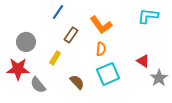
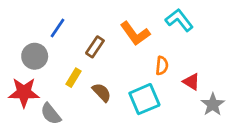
blue line: (58, 12) -> (57, 28), moved
cyan L-shape: (148, 16) -> (179, 20), moved, turned 45
orange semicircle: (101, 49) -> (162, 66), moved
brown semicircle: (77, 82) -> (102, 92), moved

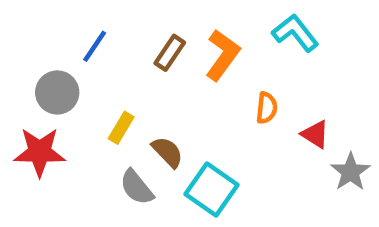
orange L-shape: (135, 33) -> (223, 55), turned -108
brown rectangle: (95, 47) -> (170, 53), moved
cyan square: (144, 99) -> (212, 189), moved, turned -32
gray semicircle: (51, 114) -> (137, 187), moved

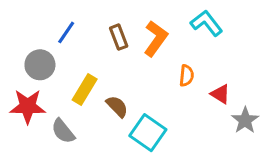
brown rectangle: (170, 53) -> (119, 37), turned -55
yellow rectangle: (121, 128) -> (85, 89), size x1.4
gray semicircle: (137, 187) -> (63, 131), moved

